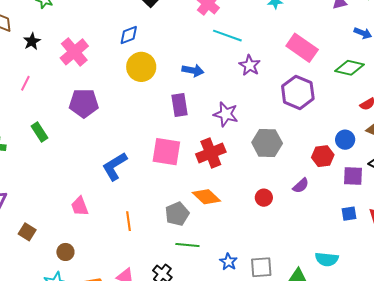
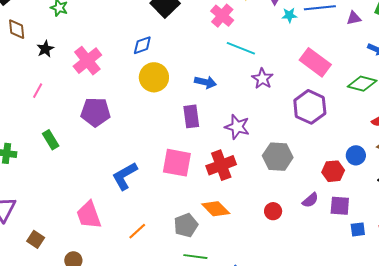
purple square: (353, 176) -> (340, 206), moved
pink trapezoid: (80, 206) -> (89, 215), size x1.4
orange line: (129, 221) -> (137, 231), turned 54

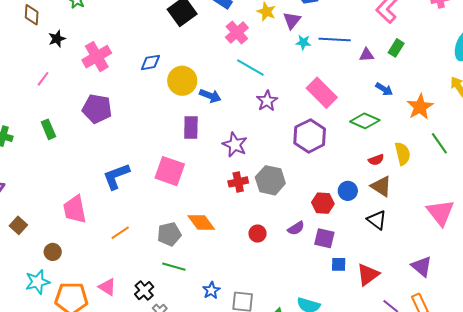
blue diamond: (142, 45) -> (150, 62), moved
yellow circle: (154, 77) -> (182, 81), moved
red cross: (221, 165) -> (238, 182), moved, size x0.7

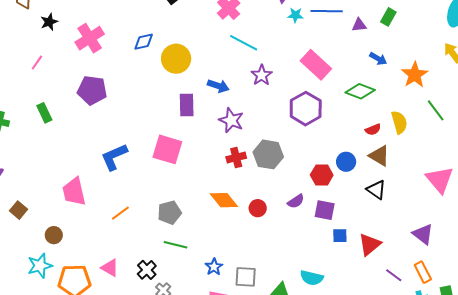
blue arrow: (210, 96) -> (218, 86), moved
orange diamond: (201, 222) -> (224, 200), moved

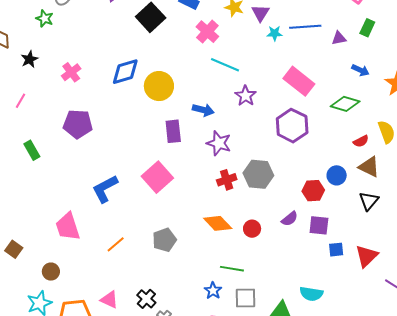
pink cross: (90, 38) -> (71, 72), size x0.7
blue diamond: (144, 42) -> (125, 72), size x1.4
pink square: (167, 149) -> (157, 177), turned 36
black triangle: (376, 190) -> (369, 201), turned 40
green line: (176, 245) -> (232, 269), moved

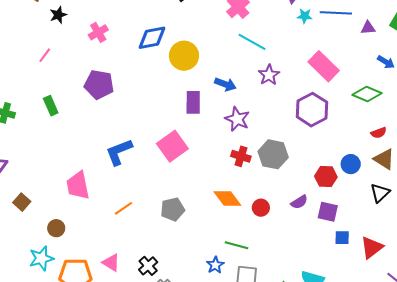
red cross: (227, 180) -> (241, 156), turned 30

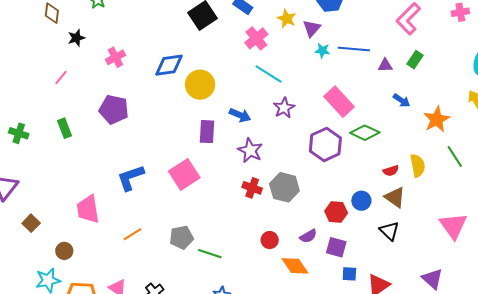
green diamond: (367, 94) -> (365, 133), moved
black triangle: (380, 193) -> (389, 231), turned -35
orange diamond: (227, 199) -> (295, 266), moved
green line: (237, 245) -> (210, 254), moved

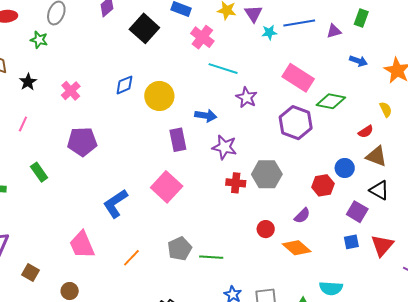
blue diamond: (169, 65) -> (124, 85), size x0.7
yellow semicircle: (418, 166) -> (386, 109), moved, size x0.7
purple square: (336, 247) -> (357, 212), moved, turned 30

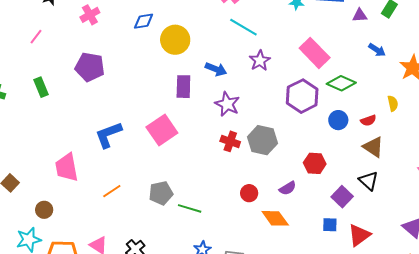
blue circle: (345, 168) -> (338, 120), moved

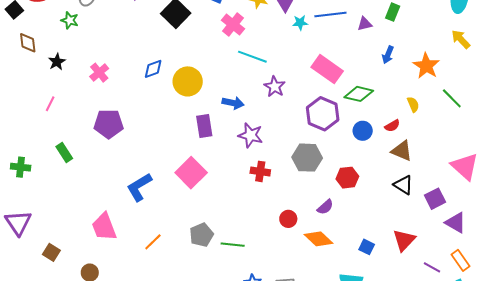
blue arrow: (377, 50) -> (388, 55), turned 90
gray hexagon: (262, 140) -> (307, 158), moved
purple square: (342, 197) -> (435, 199), moved, turned 30
blue square: (330, 225) -> (367, 247), moved, turned 35

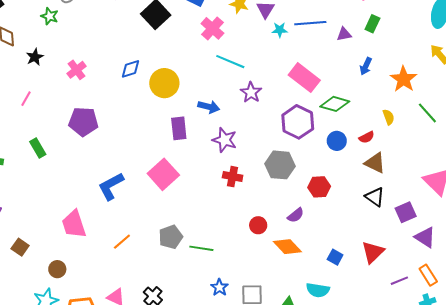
purple line: (432, 267) -> (399, 281), turned -54

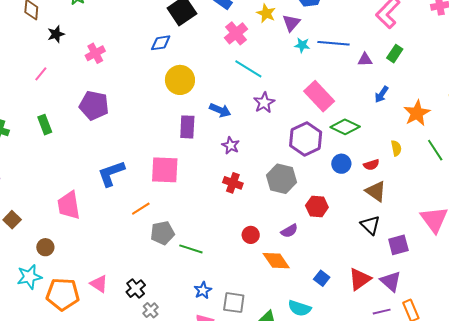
blue diamond: (131, 69) -> (161, 43), moved
purple star: (225, 140) -> (231, 145), size x0.7
pink square: (163, 174) -> (165, 170), turned 36
purple triangle: (425, 237) -> (391, 281), moved
orange line: (122, 242) -> (141, 209), moved

